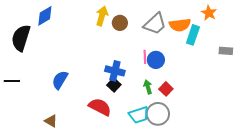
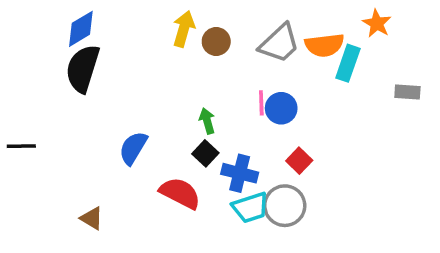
black semicircle: (21, 38) -> (83, 69), moved
blue cross: (115, 71) -> (240, 173), moved
blue semicircle: (60, 80) -> (133, 148), moved
green arrow: (148, 87) -> (207, 121), moved

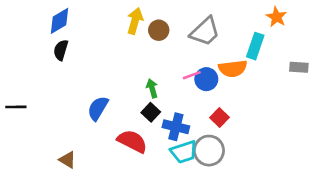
orange semicircle: (324, 45) -> (233, 69), moved
black semicircle: (83, 69) -> (61, 50), size x0.6
pink line: (261, 103) -> (192, 75), turned 72

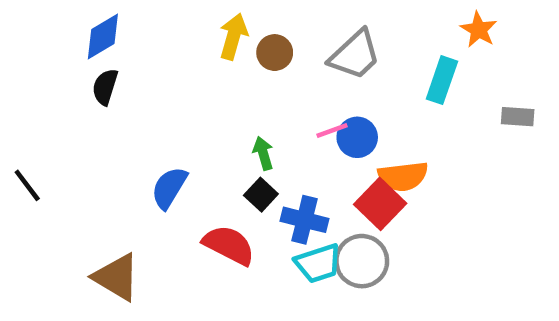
orange semicircle: (233, 69) -> (403, 176), moved
black line: (16, 107) -> (27, 185), turned 54
red square: (220, 117) -> (380, 204), size x1.5
brown triangle: (67, 160) -> (117, 277), size x1.6

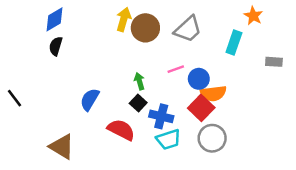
brown circle: (275, 53) -> (145, 28), size x1.5
blue circle: (357, 137) -> (199, 79), moved
gray circle: (362, 261) -> (212, 138), moved

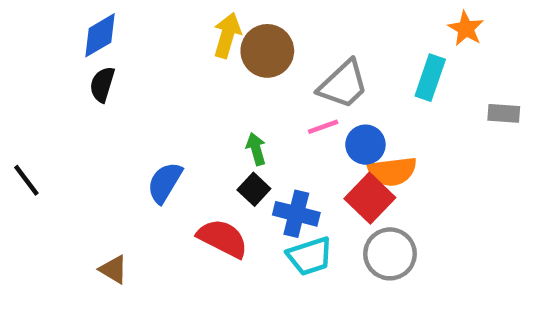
gray trapezoid: (188, 29) -> (343, 84), moved
brown triangle: (62, 147) -> (113, 270), size x0.6

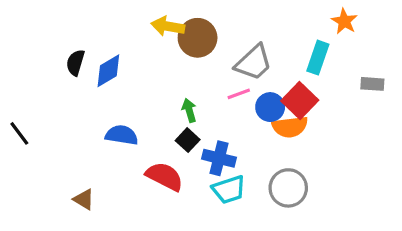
blue diamond: (100, 35) -> (108, 71), moved
yellow arrow: (227, 35) -> (168, 26), turned -96
blue semicircle: (165, 183) -> (122, 135), turned 68
red square: (370, 198) -> (300, 100), moved

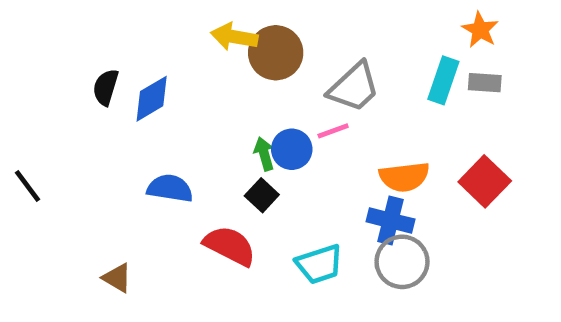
gray rectangle: (372, 84) -> (485, 83), moved
red square: (300, 100) -> (485, 181), moved
blue circle: (270, 107) -> (292, 149), moved
blue cross: (219, 158) -> (391, 220), moved

